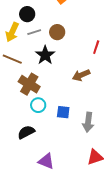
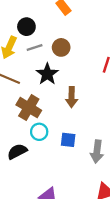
brown arrow: (81, 75) -> (72, 97), moved, turned -66
black semicircle: (26, 132) -> (17, 151), moved

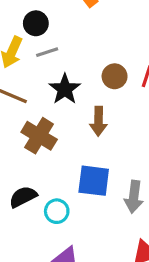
brown circle: (61, 47) -> (115, 76), moved
cyan circle: (39, 132) -> (57, 211), moved
blue square: (68, 140) -> (94, 181), size x1.5

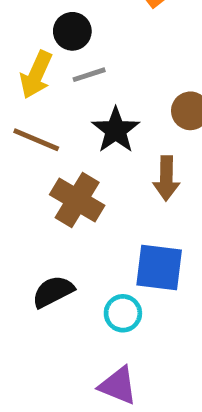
cyan circle: (57, 211) -> (123, 313), moved

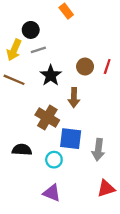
brown cross: (77, 200) -> (47, 118), moved
black semicircle: (53, 292) -> (22, 150), turned 30

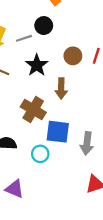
black circle: (31, 30) -> (44, 26), moved
purple triangle: (52, 193) -> (15, 189), moved

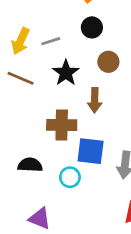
black circle: (44, 26) -> (92, 27), moved
brown cross: (33, 110) -> (62, 125), turned -30

